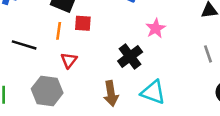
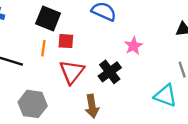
red triangle: (69, 60) -> (72, 72), moved, size x1.6
cyan triangle: (153, 92) -> (165, 96), moved

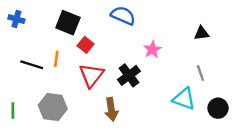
red square: (66, 41) -> (86, 45), turned 35
orange line: (43, 48) -> (56, 59), moved

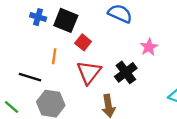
blue cross: (16, 19) -> (38, 17), moved
black line: (32, 65) -> (30, 77), moved
green line: (13, 111) -> (12, 107), turned -49

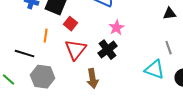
pink star: (149, 47) -> (117, 28), moved

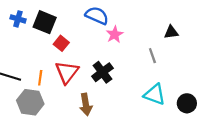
pink star: (117, 28) -> (115, 34), moved
orange line: (46, 36) -> (40, 78), moved
gray line: (169, 48) -> (152, 56), moved

